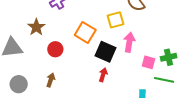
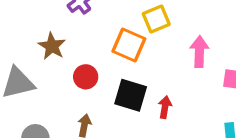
yellow square: (115, 20) -> (156, 19), moved
black square: (106, 52) -> (131, 95), moved

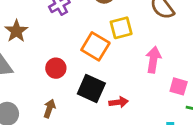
brown star: (52, 46) -> (16, 31), moved
red arrow: (165, 107) -> (119, 102), turned 66

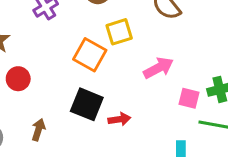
pink arrow: (153, 60) -> (158, 68), turned 55
red circle: (56, 68) -> (18, 79), moved

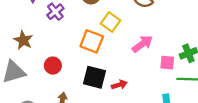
yellow square: (119, 32) -> (110, 22), turned -30
red circle: (18, 79) -> (53, 66), moved

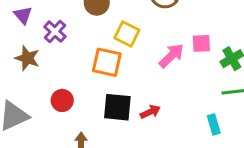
brown star: (23, 40) -> (27, 58), moved
pink square: (167, 63) -> (201, 43), moved

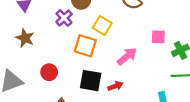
purple cross: (55, 32) -> (64, 18), moved
pink arrow: (171, 56) -> (127, 56), moved

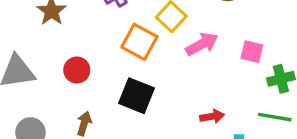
pink arrow: (127, 56) -> (202, 44), moved
red arrow: (115, 86) -> (212, 116), moved

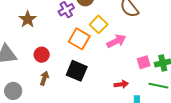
pink square: (252, 52) -> (144, 62), moved, turned -32
brown arrow: (84, 123) -> (44, 78), moved

